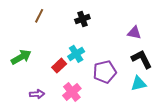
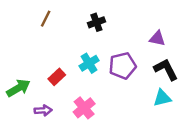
green arrow: (21, 57) -> (18, 88), moved
red rectangle: (59, 66) -> (57, 77), moved
purple pentagon: (105, 72) -> (122, 66), moved

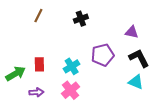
cyan cross: (89, 63) -> (72, 66), moved
red rectangle: (57, 77) -> (39, 64), moved, turned -48
cyan triangle: (162, 98) -> (136, 82), turned 35

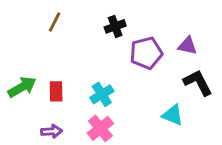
purple pentagon: (103, 55) -> (146, 53), moved
green arrow: (16, 74) -> (22, 87), moved
cyan triangle: (136, 82) -> (173, 115), moved

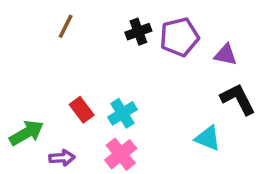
purple pentagon: (146, 53) -> (179, 37), moved
green arrow: (22, 87) -> (27, 133), moved
red rectangle: (56, 91) -> (82, 110), moved, turned -36

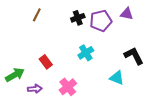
purple triangle: (226, 55) -> (127, 14), moved
cyan cross: (122, 113) -> (86, 53), moved

